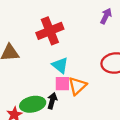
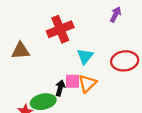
cyan triangle: (60, 65) -> (85, 56), moved, turned 30
black arrow: (52, 101) -> (60, 88), moved

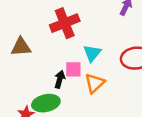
pink square: (73, 81) -> (73, 69), moved
black arrow: (60, 88) -> (60, 79), moved

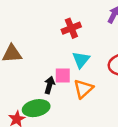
red cross: (65, 23) -> (71, 28), moved, size x0.7

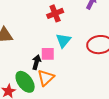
orange triangle: (83, 89) -> (46, 78), moved
green ellipse: (36, 108) -> (25, 82), turned 65

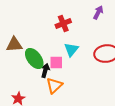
green ellipse: (25, 82) -> (34, 59), moved

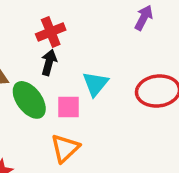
red cross: (63, 24) -> (51, 32), moved
black arrow: (45, 71) -> (49, 62), moved

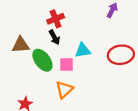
black arrow: (49, 62) -> (54, 37), turned 136
cyan triangle: (95, 84) -> (83, 50), turned 42

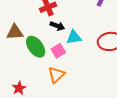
black arrow: (54, 37) -> (57, 26), moved, turned -40
pink square: (66, 65) -> (58, 51), turned -32

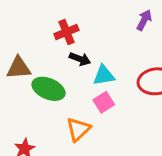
green ellipse: (36, 47) -> (49, 89), turned -30
pink square: (58, 51) -> (104, 102), moved

